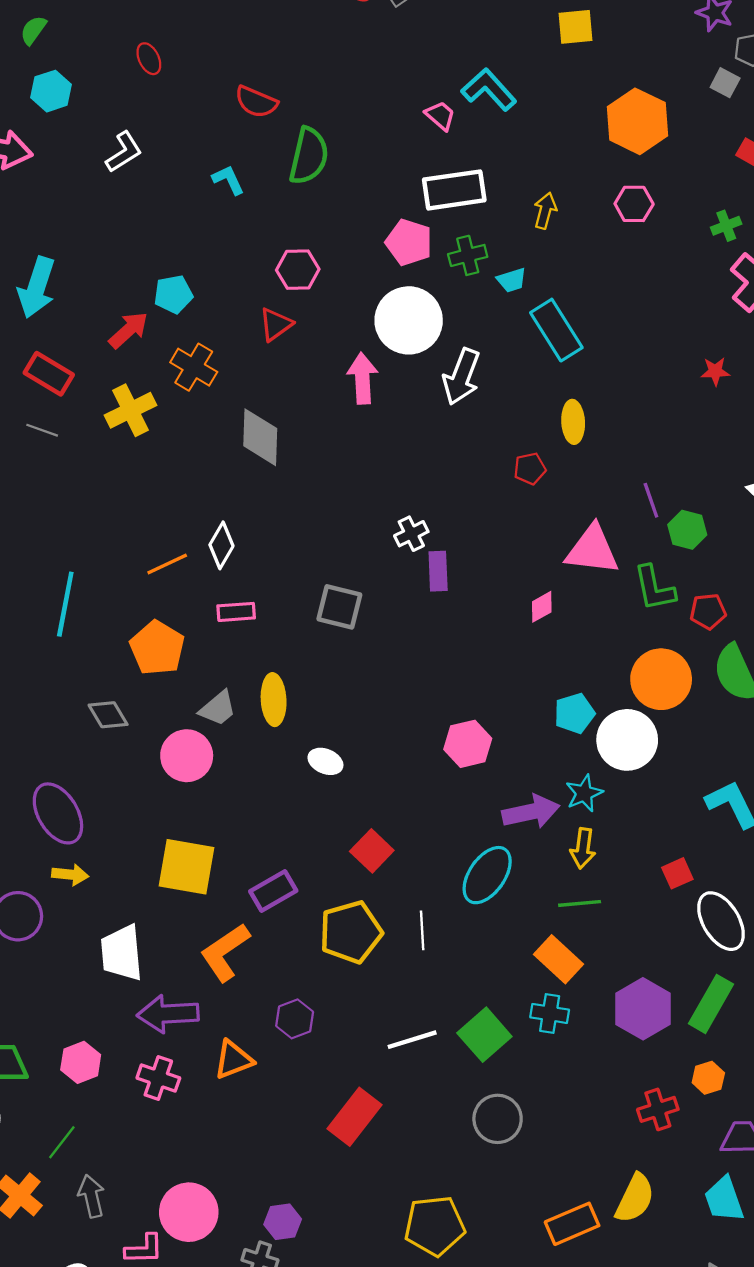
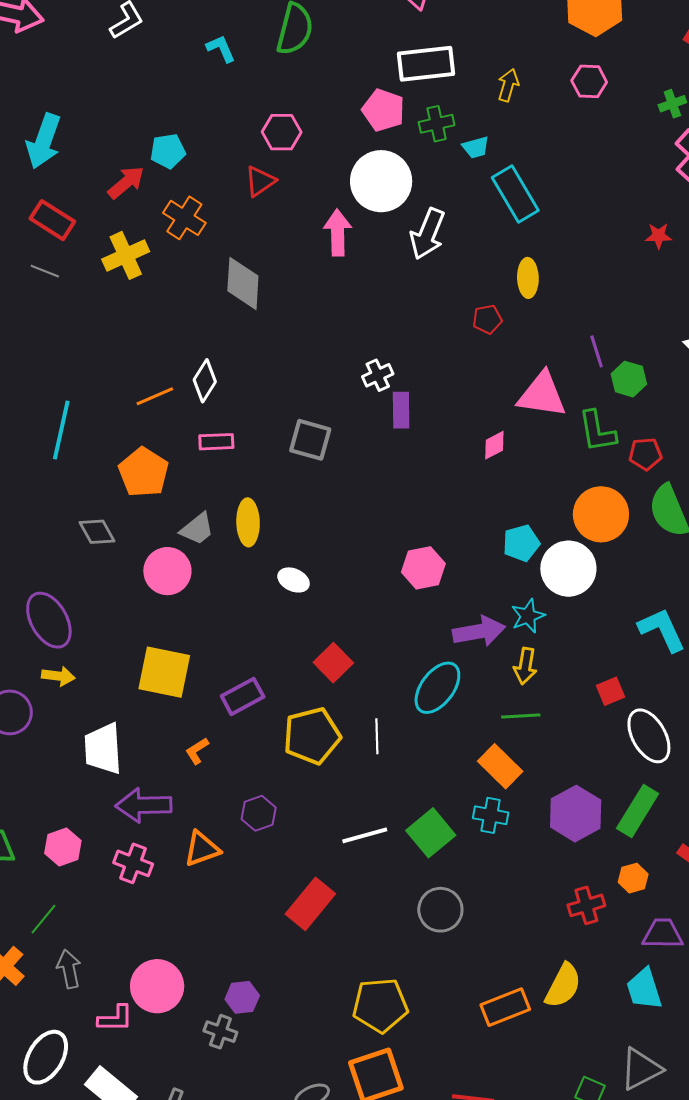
orange L-shape: (225, 952) -> (197, 751), size x0.5

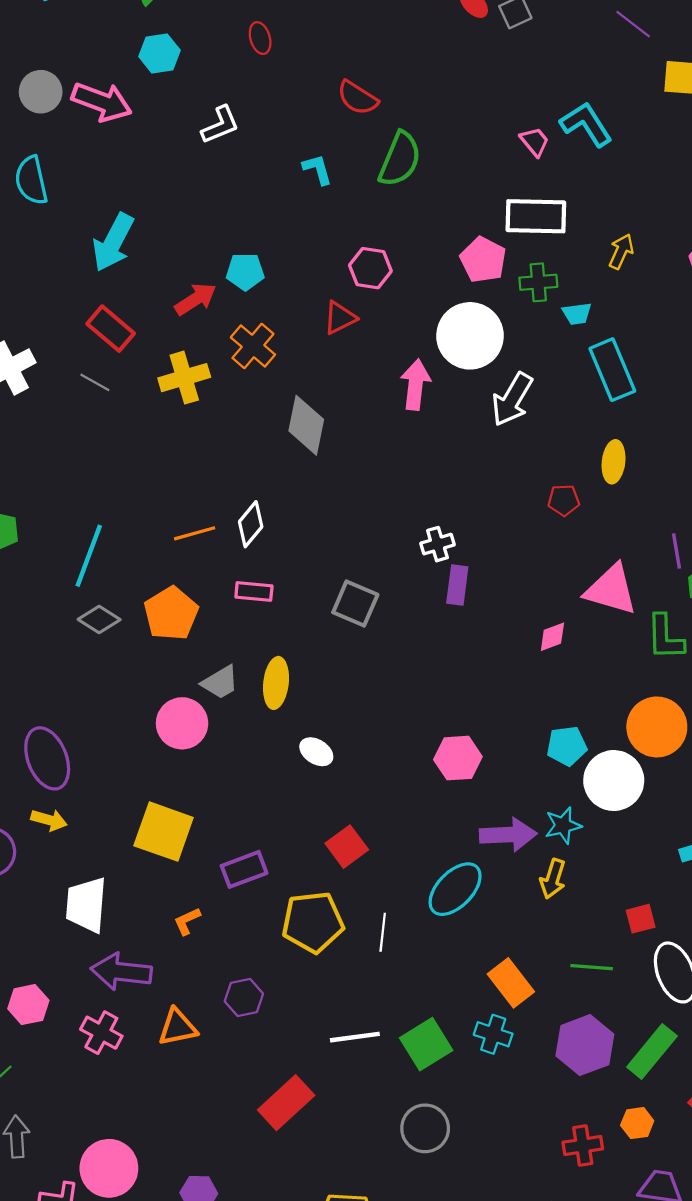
gray diamond: (97, 532) -> (99, 619), moved, turned -36
green line: (521, 716) -> (592, 967), moved

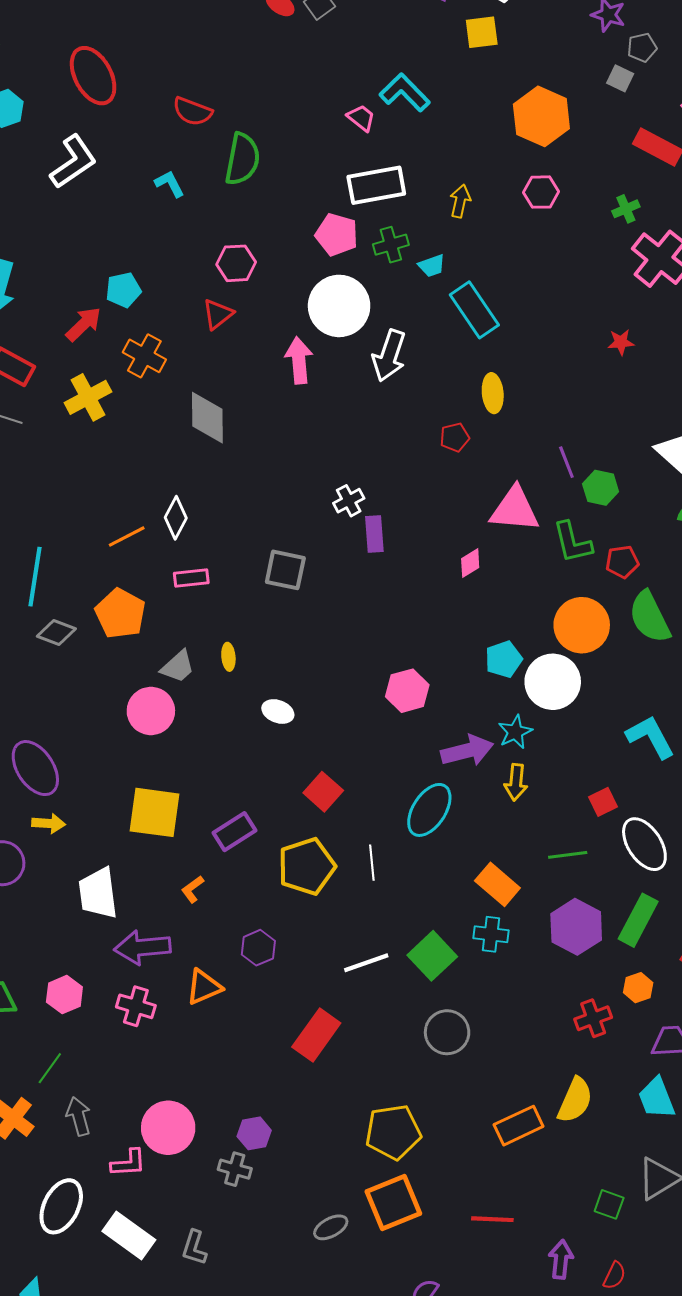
red ellipse: (260, 38) -> (93, 76), size x2.0
white L-shape: (220, 125) -> (73, 162), size x1.4
yellow ellipse: (276, 683) -> (228, 657), size x0.6

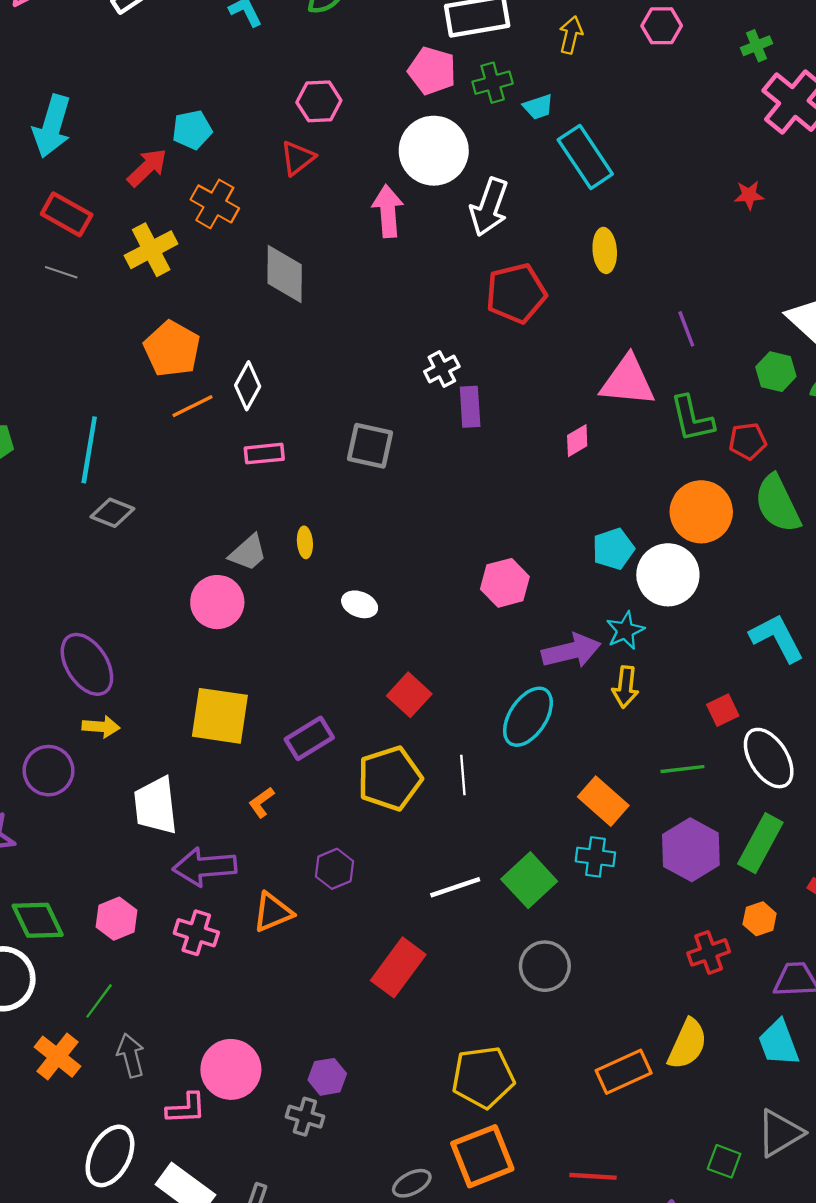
red pentagon: (455, 437) -> (516, 293), moved, size x1.8
green hexagon: (601, 488) -> (776, 372), moved
orange pentagon: (120, 614) -> (172, 349), moved

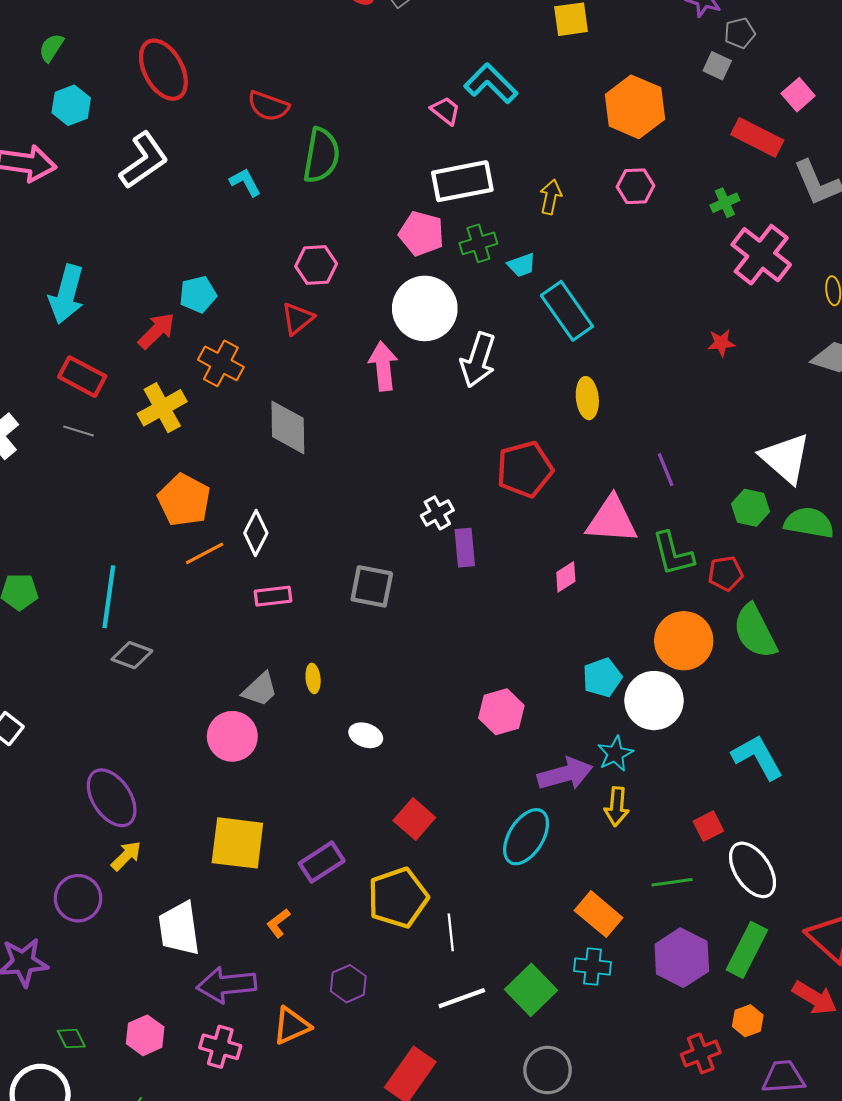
red pentagon: (516, 293) -> (525, 469), moved
yellow arrow: (101, 727) -> (126, 856), turned -48
white line: (463, 775) -> (451, 932), moved
green diamond: (38, 920) -> (71, 1039), size x0.6

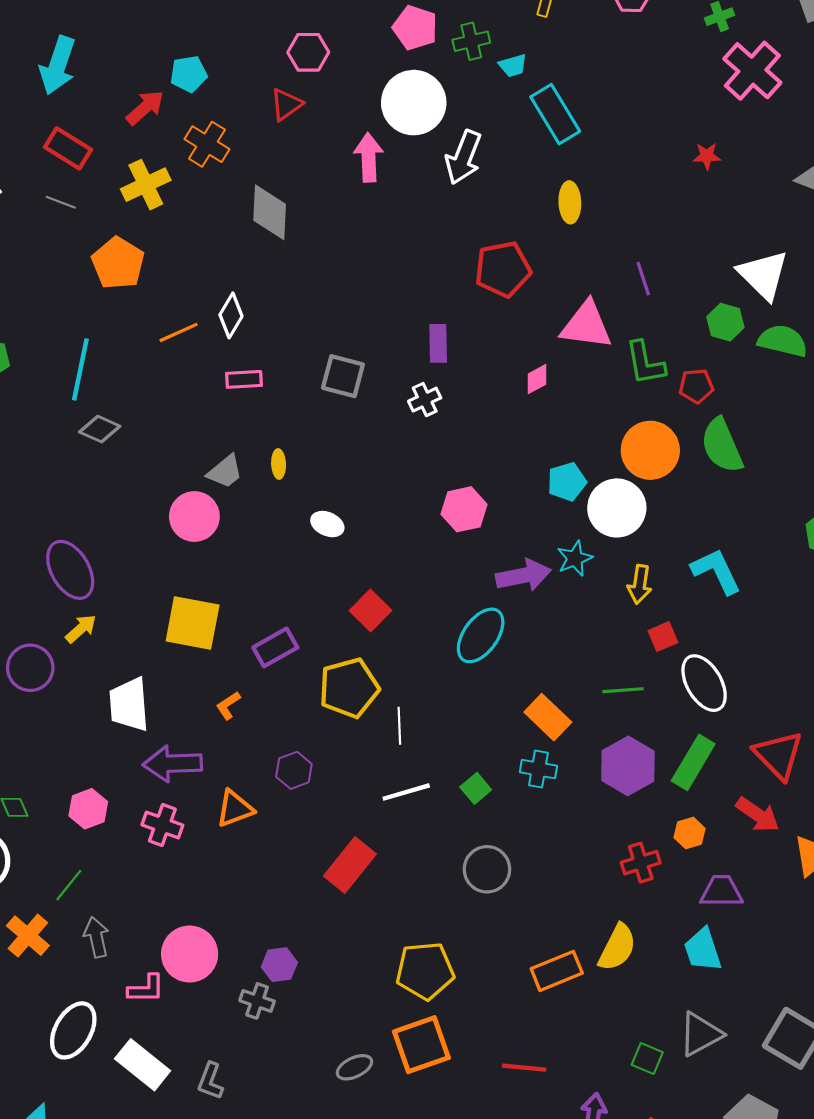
orange pentagon: (184, 500) -> (118, 263), moved
white cross: (437, 513) -> (425, 400), moved
yellow arrow: (617, 807) -> (640, 584), moved
green square: (531, 990) -> (476, 788), size x0.6

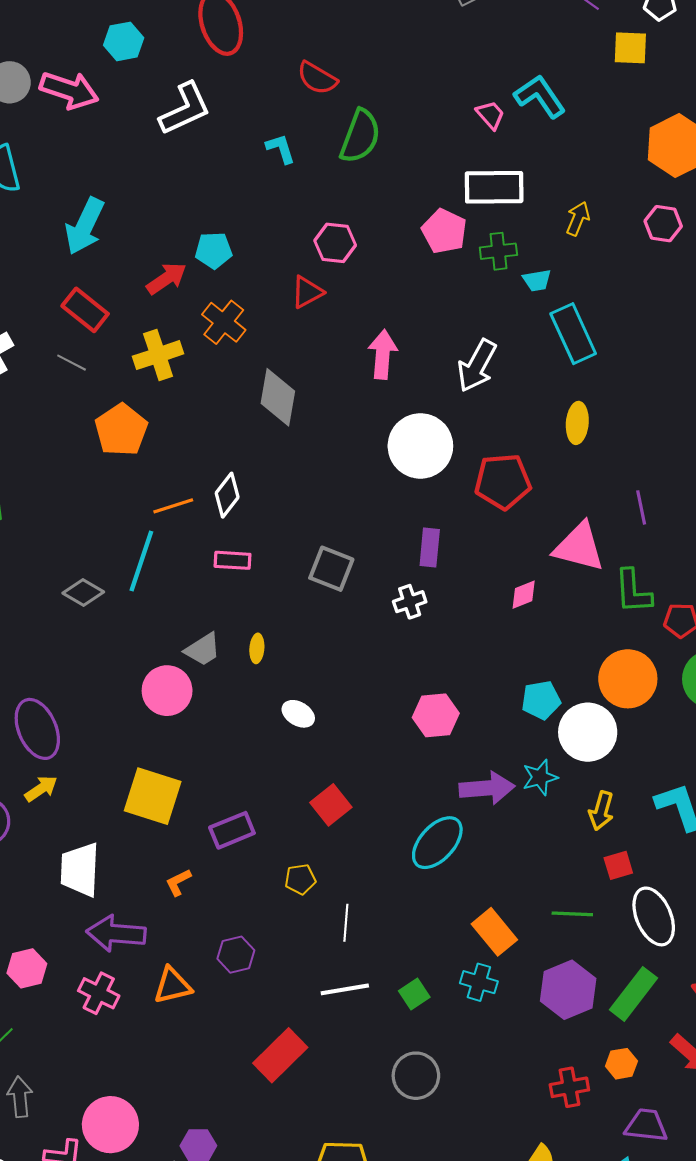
white circle: (414, 103) -> (420, 446), moved
cyan line: (80, 369) -> (141, 561), moved
yellow pentagon: (349, 688) -> (300, 879), size x0.5

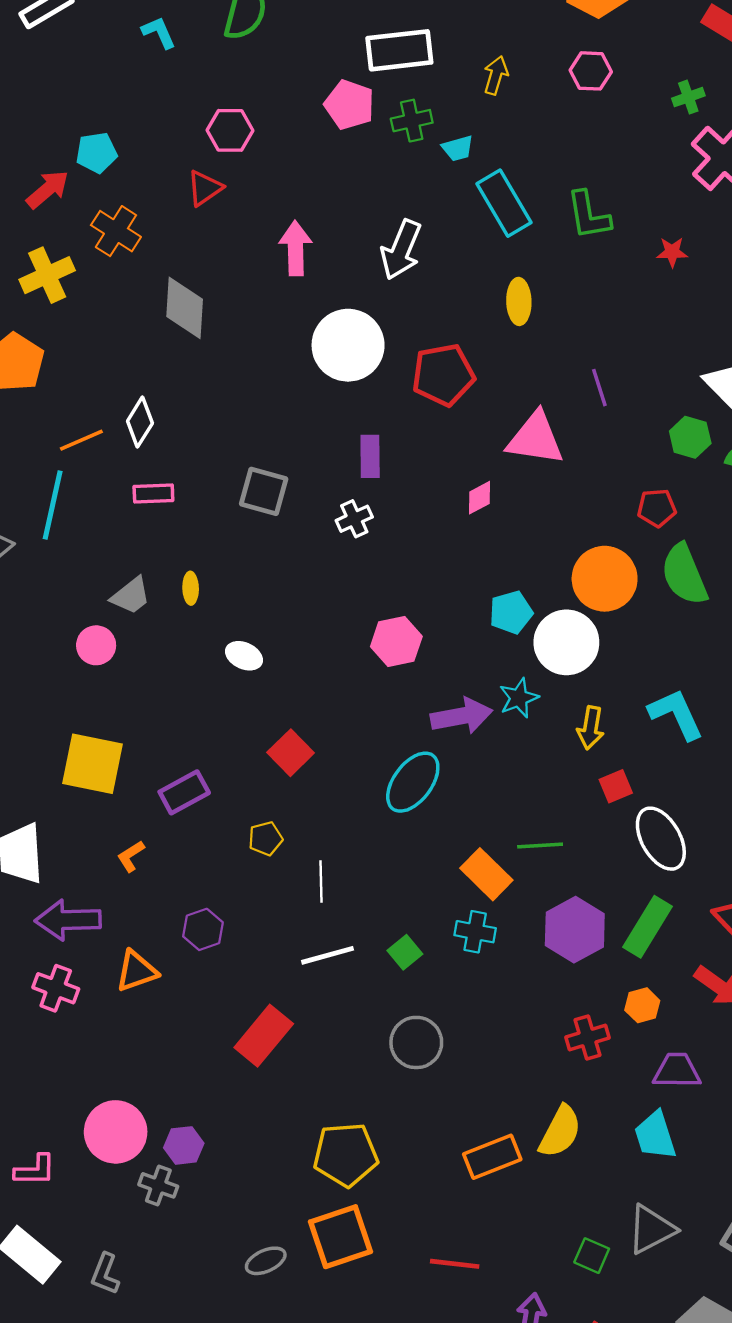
green L-shape: (633, 591) -> (588, 215), moved
pink circle: (167, 691) -> (96, 645), size x0.7
green line: (572, 914) -> (540, 846), moved
pink circle: (110, 1125) -> (116, 1132), moved

